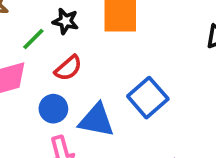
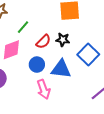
black star: (66, 21) -> (63, 40), moved

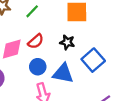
green line: (23, 27) -> (32, 11), moved
red semicircle: (43, 42) -> (36, 41), moved

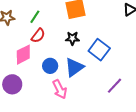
red semicircle: (36, 41) -> (38, 36), moved
blue triangle: (63, 73) -> (74, 67), turned -35

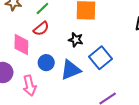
pink diamond: (23, 55) -> (21, 45), turned -75
pink arrow: (60, 89) -> (29, 86), moved

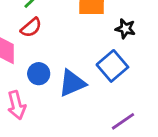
black star: (76, 40) -> (125, 29), moved

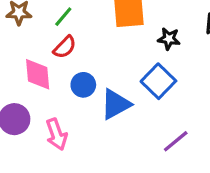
blue circle: (39, 74) -> (83, 85), moved

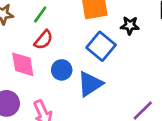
blue square: (158, 81) -> (101, 46), moved

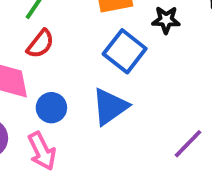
blue circle: (62, 70) -> (51, 108), moved

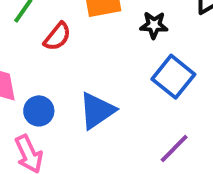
red semicircle: (40, 44) -> (57, 37), moved
blue square: (125, 51) -> (173, 77), moved

